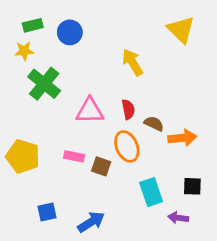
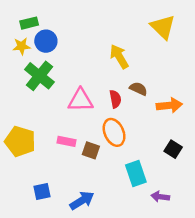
blue circle: (70, 32) -> (46, 41), moved
brown semicircle: (154, 124) -> (138, 89), moved
orange arrow: (182, 138) -> (169, 105), moved
black square: (192, 186) -> (173, 149), moved, turned 30

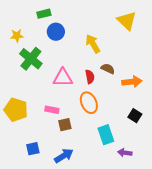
green rectangle: (29, 23) -> (44, 14), moved
blue circle: (46, 41) -> (56, 32), moved
brown square: (91, 150) -> (65, 125), moved, turned -32

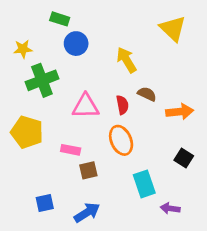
green rectangle: (44, 14) -> (60, 19), turned 32
green cross: (31, 59) -> (42, 80), turned 30
yellow pentagon: (16, 110) -> (27, 132), moved

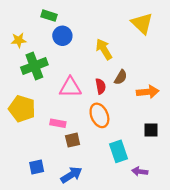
brown semicircle: (147, 94) -> (121, 77), turned 96
black square: (184, 158) -> (151, 130), turned -32

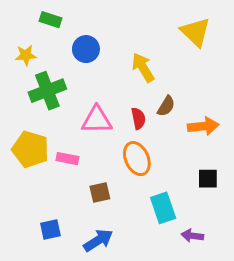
green rectangle: (49, 16) -> (50, 20), moved
pink rectangle: (58, 123) -> (67, 159), moved

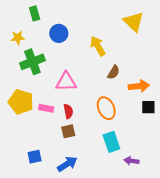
green rectangle: (50, 20) -> (35, 13), turned 56
red semicircle: (138, 118) -> (68, 111), moved
orange ellipse: (137, 159) -> (106, 108), moved
black square: (208, 179) -> (148, 107), moved

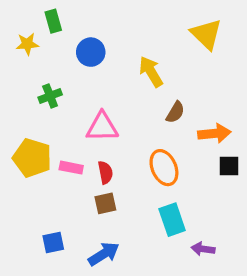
yellow star: (18, 38) -> (27, 44), moved
green cross: (32, 62) -> (50, 96), size x0.6

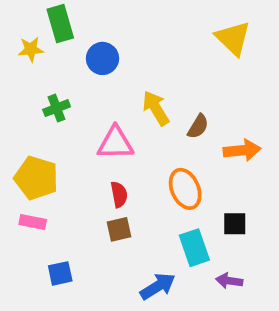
green rectangle: (53, 21) -> (60, 24), size x1.4
yellow arrow: (151, 72) -> (156, 108), moved
black square: (229, 166) -> (235, 224), moved
pink rectangle: (71, 168) -> (33, 222), moved
blue arrow: (104, 254) -> (158, 286), moved

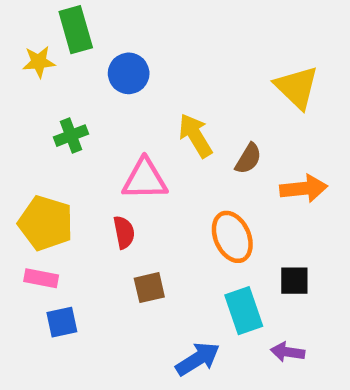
yellow triangle: (233, 38) -> (297, 87), moved
red semicircle: (119, 194) -> (124, 232), moved
blue square: (60, 273) -> (62, 322), moved

